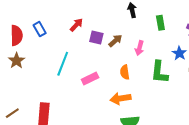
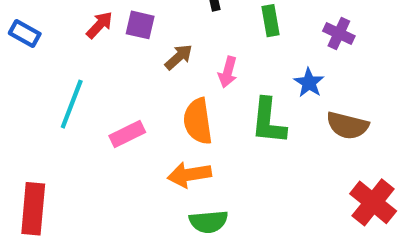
blue rectangle: (40, 29) -> (25, 34), turned -32
purple square: (96, 37) -> (140, 25), moved
orange semicircle: (125, 72) -> (198, 121), size x1.5

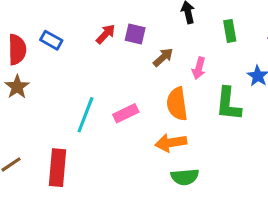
cyan line: (72, 104) -> (85, 115), moved

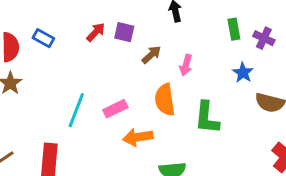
green rectangle: (230, 31) -> (234, 29), moved
green L-shape: (228, 104) -> (207, 118), moved
orange arrow: (171, 143) -> (138, 137), moved

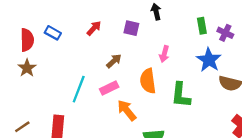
purple square: (124, 32) -> (131, 28), moved
brown arrow: (151, 55) -> (114, 61), moved
blue star: (243, 73) -> (209, 60), size x1.5
orange arrow: (138, 137) -> (127, 110), turned 60

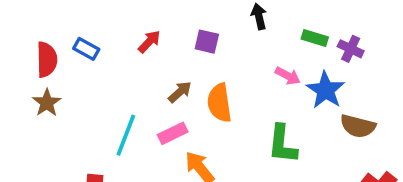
black arrow: (156, 12) -> (259, 16), moved
green rectangle: (202, 26) -> (315, 38), turned -63
pink arrow: (164, 54) -> (288, 76), moved, turned -77
orange semicircle: (148, 81) -> (219, 103), moved

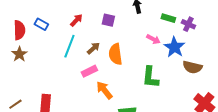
cyan line: (126, 135) -> (69, 46), moved

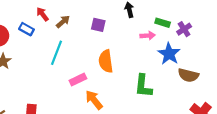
red arrow: (76, 20) -> (43, 14), moved, turned -80
purple cross: (188, 24) -> (184, 29), turned 32
pink arrow: (153, 39) -> (148, 36), moved, turned -32
brown arrow: (93, 48) -> (63, 22), moved

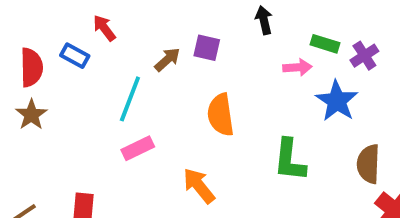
brown arrow: (63, 22) -> (167, 60), moved
brown semicircle: (188, 75) -> (368, 164), moved, turned 78
pink rectangle: (78, 80) -> (138, 148), moved

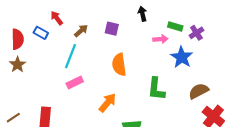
brown arrow: (167, 60) -> (81, 31), moved
brown semicircle: (368, 164) -> (199, 91), turned 60
orange arrow: (199, 186) -> (108, 103), turned 78

